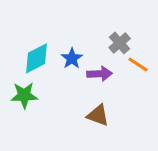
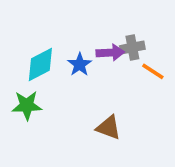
gray cross: (120, 43) -> (132, 47), turned 30
purple arrow: (100, 74) -> (110, 53), moved

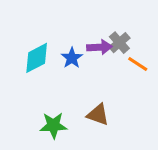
gray cross: (132, 47) -> (119, 43), turned -30
green star: (27, 105) -> (53, 125), moved

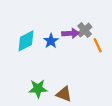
orange line: (138, 64) -> (98, 45), turned 32
brown triangle: (98, 115) -> (64, 94), moved

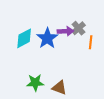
blue star: (51, 41) -> (47, 38), size x1.5
orange line: (98, 45) -> (91, 42), turned 32

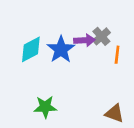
brown triangle: (59, 88) -> (114, 113), moved

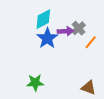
cyan diamond: (31, 49) -> (43, 19), moved
orange line: (117, 55) -> (91, 42), turned 32

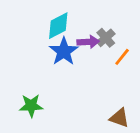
green star: (35, 83) -> (31, 106), moved

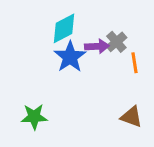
orange line: (122, 57) -> (134, 63), turned -48
brown triangle: (119, 118) -> (131, 117), moved

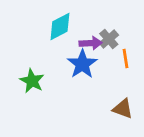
blue star: (70, 57) -> (82, 64), moved
green star: (34, 117) -> (32, 81), moved, turned 30

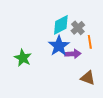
cyan diamond: (60, 26) -> (61, 25), moved
purple arrow: (91, 43) -> (73, 54), moved

